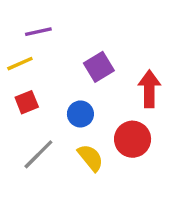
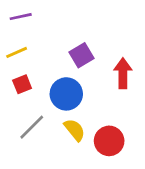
purple line: (38, 32) -> (21, 17), moved
blue circle: (80, 114) -> (66, 94), size x1.5
red circle: (133, 139) -> (109, 141), moved

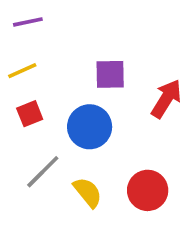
purple square: (81, 55) -> (110, 74), turned 30
red arrow: (123, 73) -> (166, 99), turned 32
yellow semicircle: (75, 130) -> (88, 192), moved

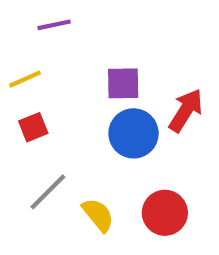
purple line: (28, 22) -> (54, 25), moved
blue circle: (90, 127) -> (134, 133), moved

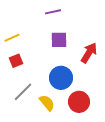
purple line: (54, 25) -> (53, 12), moved
blue circle: (134, 133) -> (61, 78), moved

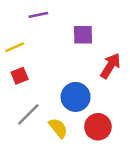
purple line: (53, 12) -> (38, 15), moved
purple square: (59, 40) -> (83, 35), moved

